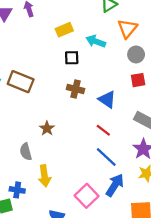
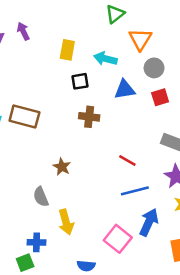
yellow rectangle: (64, 30) -> (67, 50), turned -49
blue triangle: (107, 99) -> (125, 90), moved, turned -36
blue line: (106, 157) -> (135, 191), turned -50

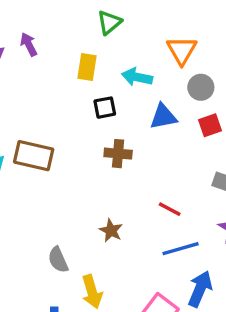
green triangle: (115, 14) -> (109, 22), moved
brown star: (62, 167) -> (111, 231), moved

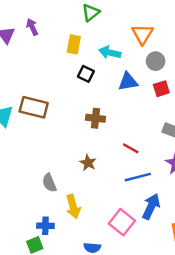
black square: (105, 108) -> (86, 74), turned 35
brown cross: (118, 154) -> (95, 118), moved

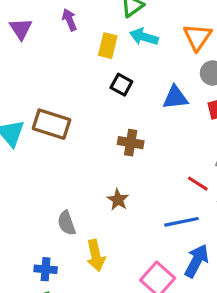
purple arrow: (32, 27) -> (69, 20), moved
cyan arrow: (110, 53) -> (144, 37), moved
red line: (131, 148) -> (198, 184), moved
blue cross: (45, 226) -> (46, 269), moved

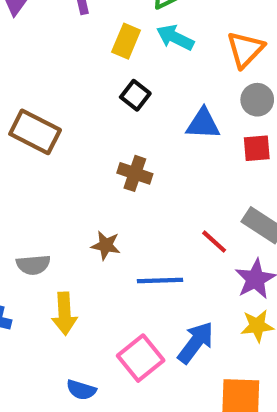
brown star: (118, 200) -> (106, 245), turned -30
blue line: (181, 222) -> (160, 280), moved
gray semicircle: (66, 223) -> (33, 265), turned -85

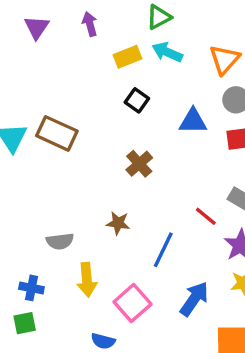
yellow rectangle: (126, 41) -> (128, 57), turned 48
brown cross: (135, 173) -> (139, 164), turned 32
blue line: (160, 280) -> (163, 250), turned -60
pink square: (141, 358) -> (132, 303), moved

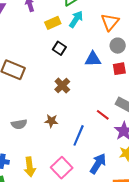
cyan arrow: (167, 52) -> (76, 19), turned 102
gray semicircle: (60, 241) -> (19, 124), moved
yellow arrow: (87, 280) -> (30, 167), moved

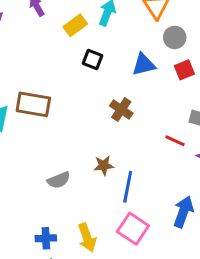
brown cross: (62, 86) -> (121, 109), moved
blue line: (79, 135) -> (128, 187), moved

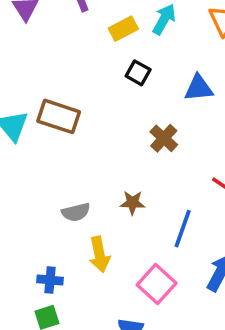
blue line: (128, 187) -> (183, 229), moved
yellow arrow: (87, 238) -> (99, 255), moved

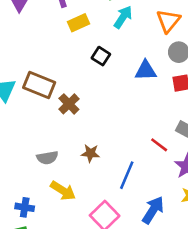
yellow rectangle: (123, 29) -> (79, 23), moved
brown cross: (164, 138) -> (69, 104), moved
yellow arrow: (99, 255) -> (63, 191), turned -50

